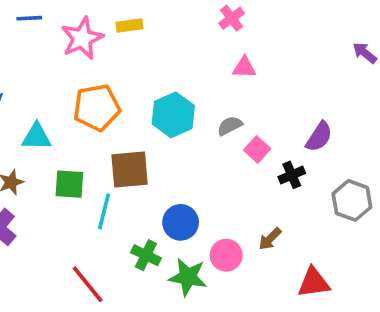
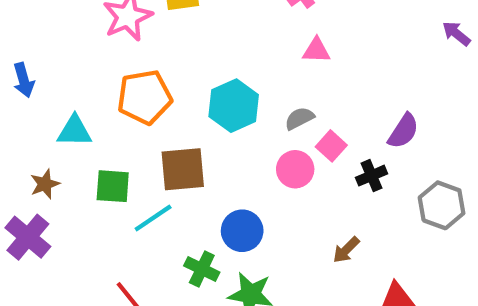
cyan line: (104, 211) -> (153, 218), turned 42
pink circle: (226, 255) -> (295, 169), moved

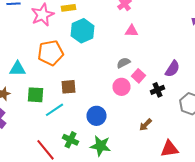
cyan hexagon: (234, 106) -> (82, 31), moved
brown square: (183, 169) -> (68, 87), size x0.7
green cross: (202, 269) -> (70, 140), moved

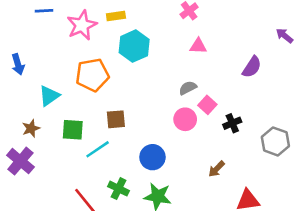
cyan triangle: (18, 69) -> (49, 96), turned -36
purple semicircle: (172, 69) -> (252, 67), moved

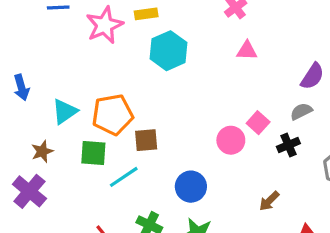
blue arrow: (18, 64) -> (21, 87), moved
orange pentagon: (92, 75) -> (113, 115), moved
gray semicircle: (188, 88) -> (301, 111), moved

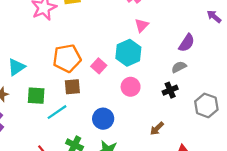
cyan hexagon: (169, 51) -> (128, 53), moved
pink triangle: (247, 51) -> (142, 25), turned -48
orange pentagon: (113, 115) -> (67, 58), moved
pink square: (258, 123) -> (99, 66), moved

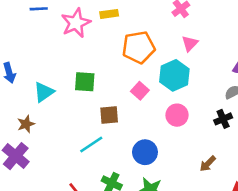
orange pentagon: (67, 58) -> (139, 47), moved
green square: (36, 96) -> (85, 82), moved

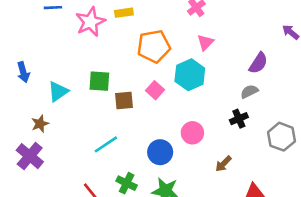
brown square: (109, 115) -> (124, 101), moved
pink circle: (177, 115) -> (192, 133), moved

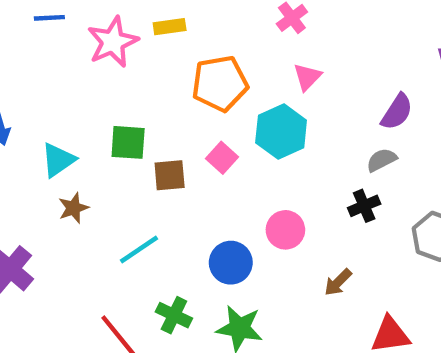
brown star: (40, 124) -> (73, 208), moved

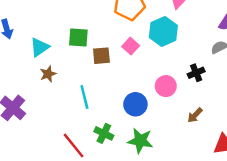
black cross: (364, 206) -> (196, 73), moved
cyan line: (139, 250) -> (84, 97), turned -70

